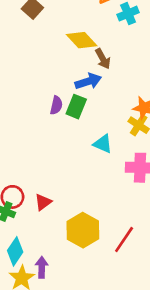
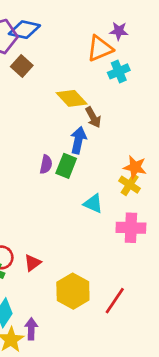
blue arrow: (88, 81) -> (78, 140), turned -60

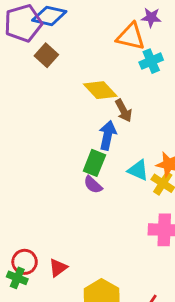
orange triangle: (100, 49) -> (131, 36), turned 36
purple semicircle: (46, 164) -> (93, 185), moved, turned 120
cyan triangle: (93, 204) -> (138, 170), moved

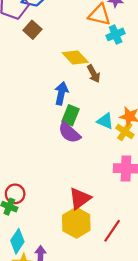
blue arrow: (108, 135) -> (61, 93), moved
purple semicircle: (93, 185) -> (69, 133), size x1.5
red triangle: (58, 268) -> (80, 198), moved, size x1.5

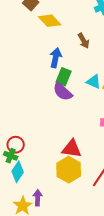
yellow diamond: (75, 58) -> (50, 21), moved
red triangle: (80, 198) -> (72, 149), turned 45
cyan diamond: (17, 241) -> (18, 172), moved

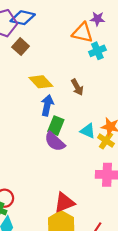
yellow diamond: (50, 21) -> (41, 82), moved
red triangle: (72, 149) -> (64, 202), turned -30

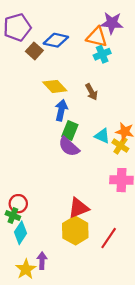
blue diamond: (23, 18) -> (56, 40), moved
purple star: (97, 19) -> (112, 23), size x1.5
cyan cross: (97, 51) -> (102, 54), moved

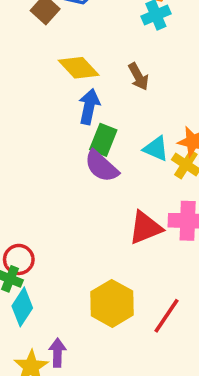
red triangle: (78, 208) -> (145, 228), moved

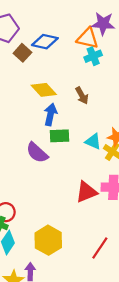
green rectangle: (103, 140) -> (59, 136), turned 66
purple semicircle: (101, 166) -> (37, 153), moved
yellow hexagon: (112, 303) -> (48, 240), moved

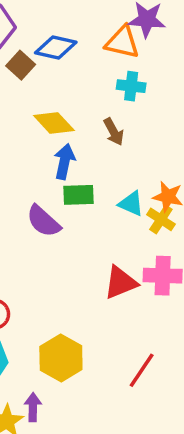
cyan cross: (93, 56) -> (131, 86), moved, turned 30

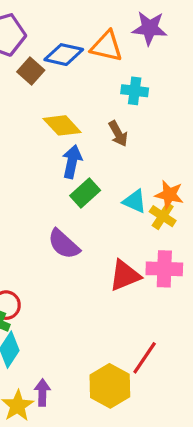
orange triangle: (122, 42) -> (107, 46), moved
green rectangle: (79, 195) -> (85, 193), turned -40
purple semicircle: (43, 221) -> (64, 244), moved
yellow hexagon: (61, 358) -> (110, 386), moved

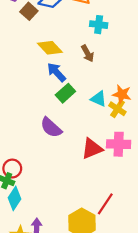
blue arrow: (72, 162) -> (57, 72), turned -55

